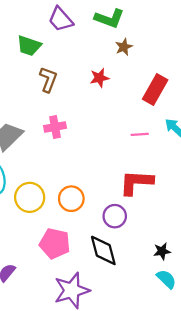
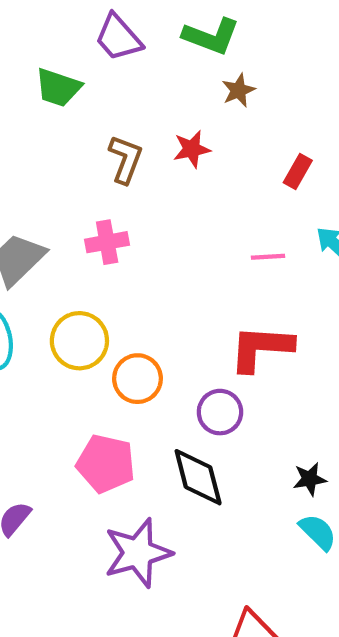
brown L-shape: (48, 79) -> (126, 159), moved
red rectangle: (155, 89) -> (298, 171), size x0.6
yellow circle: (30, 197) -> (79, 341), moved

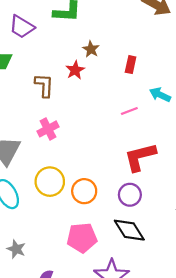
brown star: (238, 90) -> (91, 49), moved

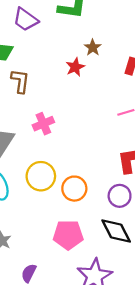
brown L-shape: (44, 85) -> (20, 81), moved

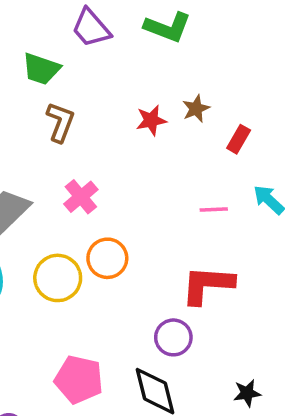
brown star: (93, 48) -> (196, 109), moved
pink cross: (43, 124) -> (81, 197), turned -30
orange circle: (74, 189) -> (107, 258), moved

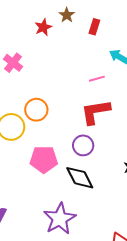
pink cross: (81, 197) -> (13, 63), moved
pink line: (214, 209) -> (97, 79), moved
pink pentagon: (79, 379) -> (44, 159), moved

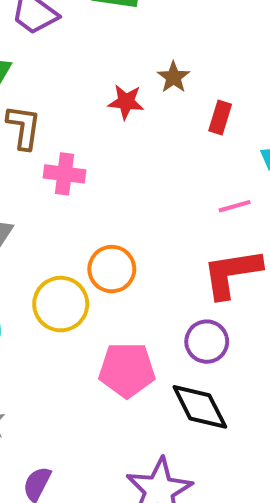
red star: (43, 27) -> (126, 102), turned 30
red rectangle: (94, 27) -> (220, 118), moved
pink cross: (13, 63) -> (64, 174), turned -30

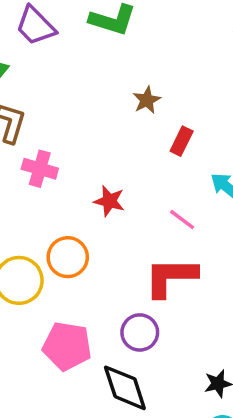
red star: (126, 102) -> (109, 201), moved
pink line: (235, 206) -> (182, 220), turned 44

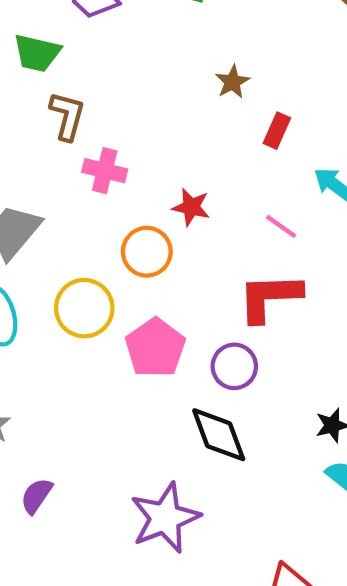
orange circle: (68, 257) -> (147, 252), moved
pink pentagon: (67, 346) -> (155, 348), moved, turned 30

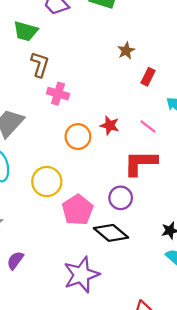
red star: (191, 207) -> (110, 125), moved
yellow circle: (84, 308) -> (47, 182), moved
pink pentagon: (155, 348) -> (77, 210), moved
black diamond: (219, 435) -> (111, 233), turned -32

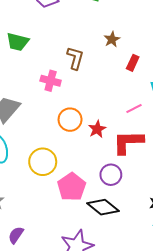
green trapezoid: (26, 31) -> (18, 42), moved
brown L-shape: (40, 64) -> (75, 58), moved
red star: (110, 125) -> (97, 129), moved, turned 30
pink line: (148, 126) -> (134, 108), turned -63

